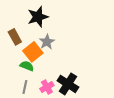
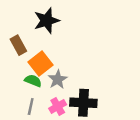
gray star: (47, 42) -> (58, 79), moved
black cross: (68, 84) -> (83, 103), turned -30

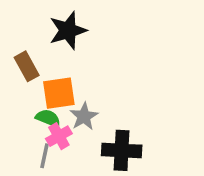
orange square: (40, 64) -> (59, 93), turned 30
pink cross: (58, 106) -> (59, 136), moved

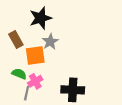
gray star: (84, 116) -> (50, 42), moved
green semicircle: (48, 118) -> (19, 74), moved

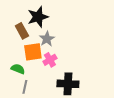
brown rectangle: (16, 39) -> (22, 31), moved
pink cross: (35, 81) -> (50, 60), moved

